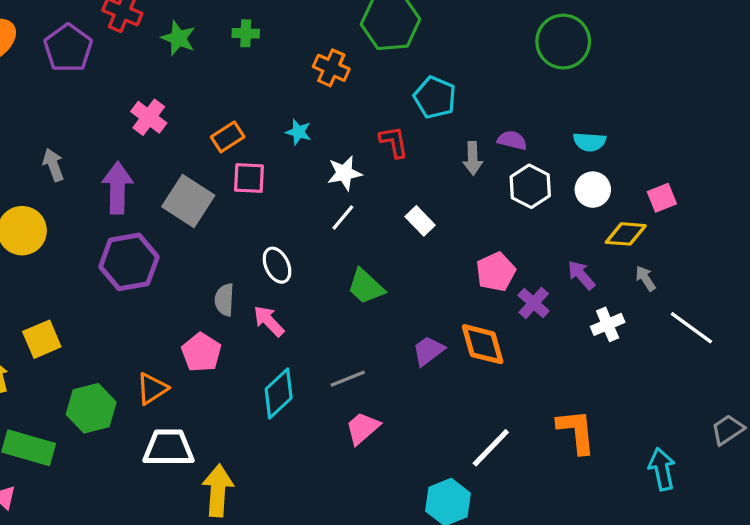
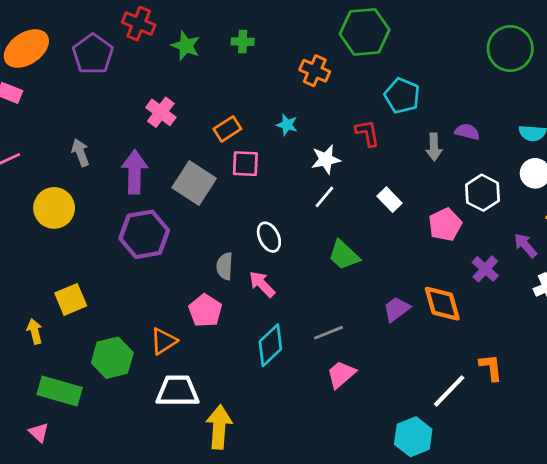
white hexagon: (530, 186) -> (482, 193), moved
pink pentagon: (496, 272) -> (445, 225), moved
orange L-shape: (576, 431) -> (491, 367), moved, size x0.7

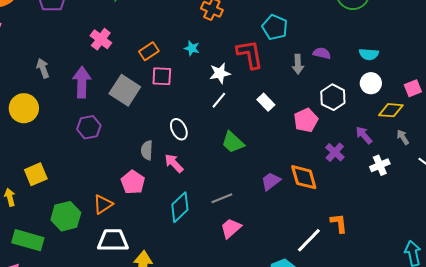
red L-shape: (367, 133) -> (250, 54), size x1.5
purple hexagon: (144, 234) -> (89, 127), size x0.7

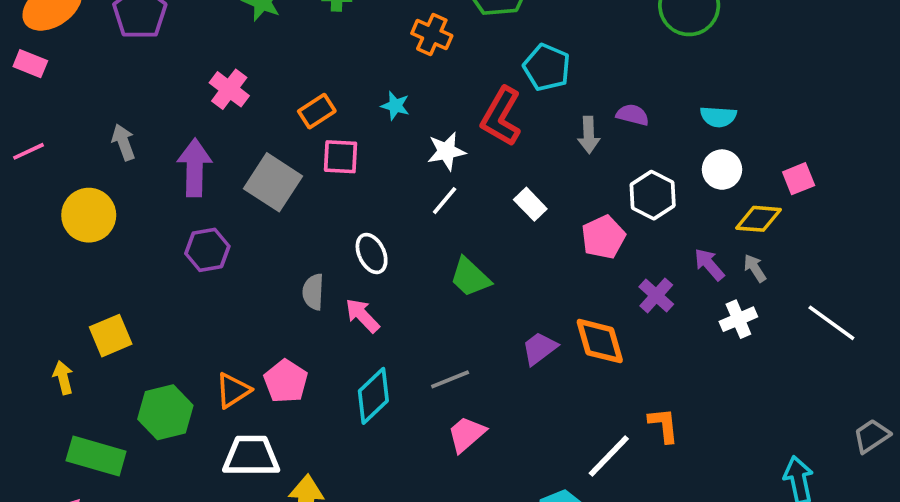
red L-shape: (250, 54) -> (501, 117), turned -140
gray arrow: (403, 137) -> (755, 268), moved
pink pentagon: (133, 182) -> (286, 381), moved

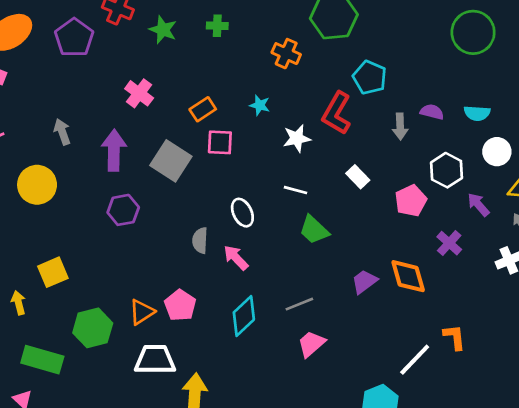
cyan semicircle: (718, 117) -> (477, 113), moved
white line: (445, 201) -> (295, 190), moved, turned 65
purple arrow: (709, 264) -> (478, 205), moved

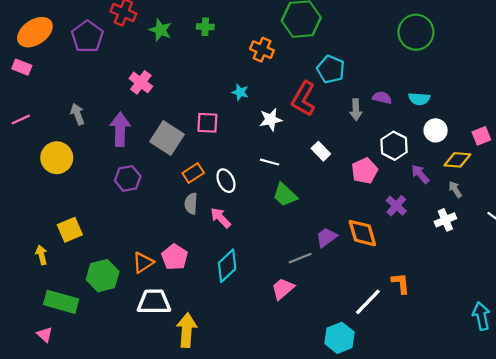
orange rectangle: (203, 109) -> (193, 173), moved
gray line: (299, 304) -> (300, 258), moved

